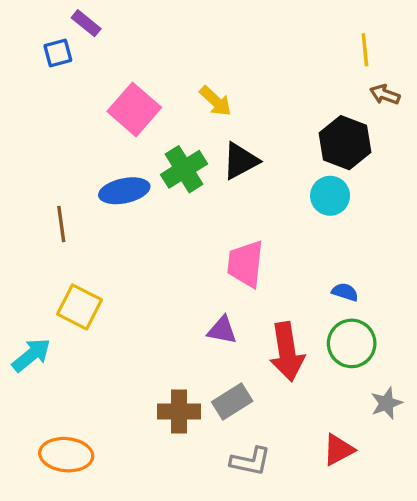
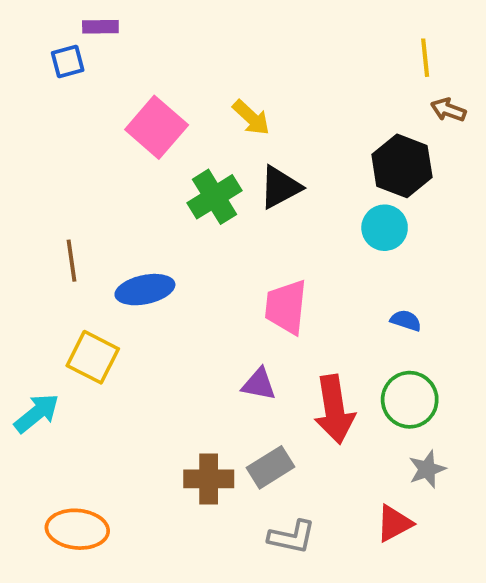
purple rectangle: (86, 23) -> (100, 27), turned -40
blue ellipse: (124, 191) -> (145, 290), moved
blue semicircle: (345, 292) -> (406, 320), moved
gray star: (386, 403) -> (427, 469), moved

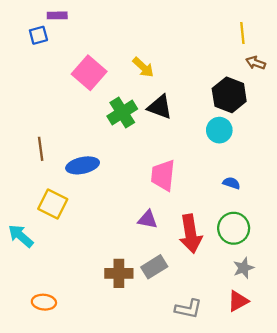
black triangle: (280, 187) -> (160, 107), turned 48
cyan arrow: (37, 413) -> (21, 236), turned -100
red triangle: (394, 523) -> (238, 301), moved
orange ellipse: (77, 529) -> (44, 302), size x0.7
gray L-shape: (292, 537) -> (188, 309), moved

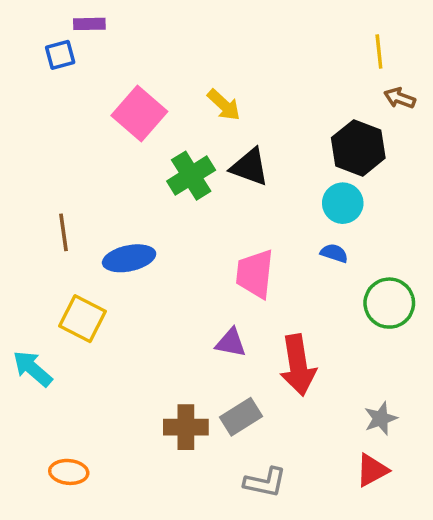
blue semicircle: (231, 183) -> (334, 253), moved
green circle: (234, 228) -> (389, 303), moved
gray L-shape: (188, 309) -> (265, 482), moved

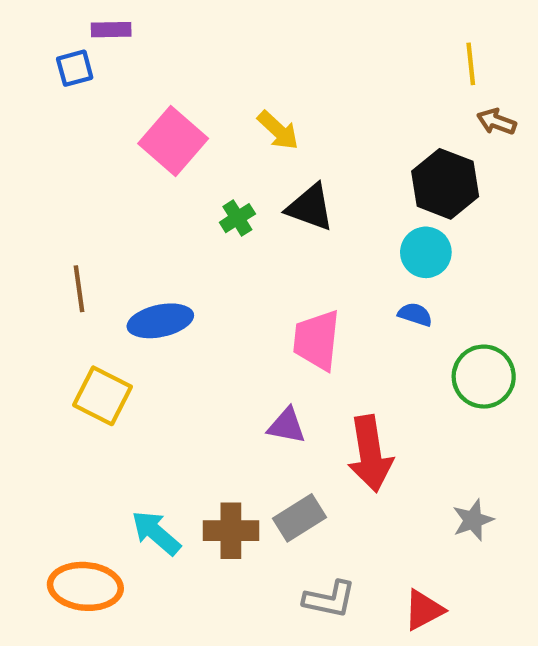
green cross: (191, 176) -> (237, 218), size x0.6
cyan arrow: (33, 369) -> (156, 533), moved
red triangle: (372, 470) -> (424, 610), moved
orange ellipse: (69, 472) -> (85, 586), size x1.5

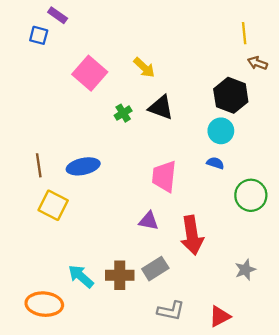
purple rectangle: (111, 30) -> (58, 15), turned 36
blue square: (75, 68) -> (39, 35), turned 30
brown line: (79, 289) -> (39, 165), moved

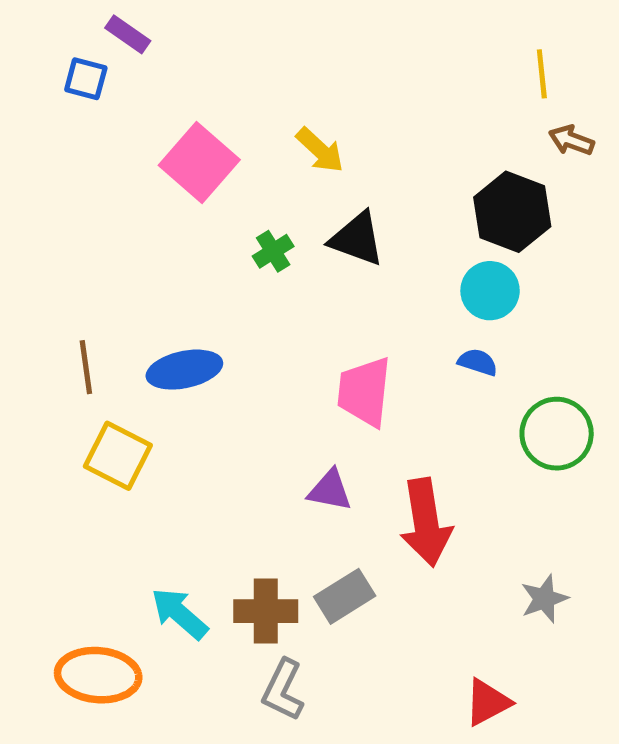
gray L-shape: (171, 311) -> (283, 690), moved, turned 104

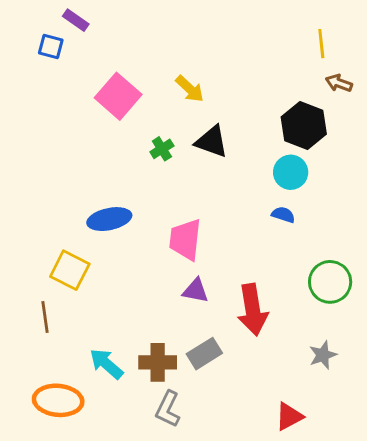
brown line: (86, 367) -> (45, 317), moved
pink trapezoid: (364, 392) -> (185, 240), moved
green circle: (557, 434) -> (330, 282), moved

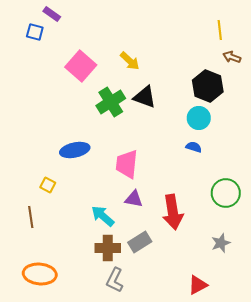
green cross: (162, 149) -> (111, 102), size x1.8
yellow square: (70, 270) -> (48, 185), size x0.6
cyan arrow: (106, 364) -> (103, 216), moved

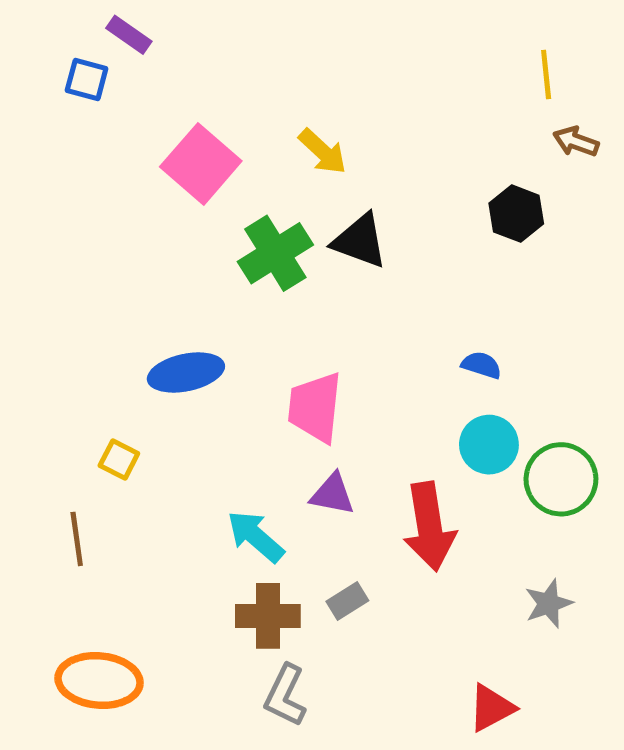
black hexagon: (208, 86) -> (516, 214), size x0.7
cyan circle: (199, 118) -> (489, 445), moved
gray rectangle: (140, 242) -> (347, 601), size x0.7

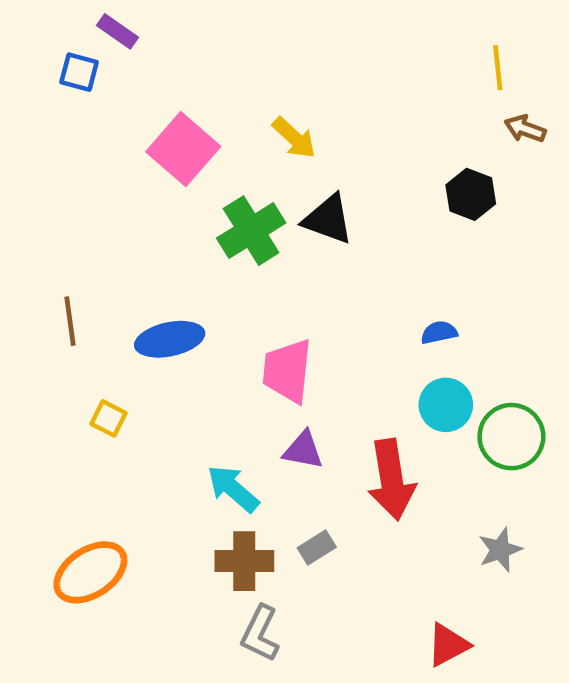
blue semicircle: (482, 365) -> (439, 332), turned -30
brown line: (77, 539) -> (70, 321), moved
orange ellipse: (99, 680) -> (90, 572), moved, turned -38

